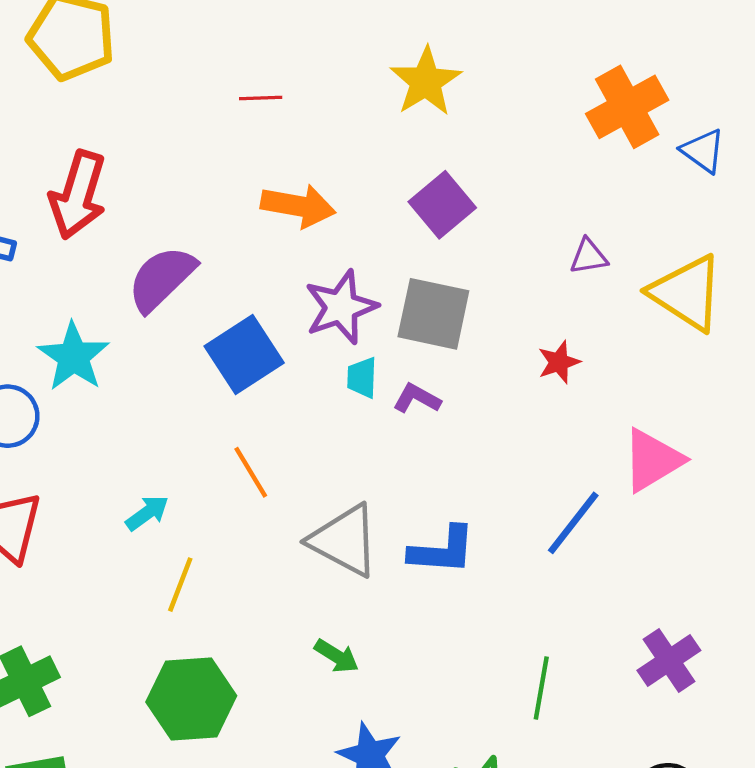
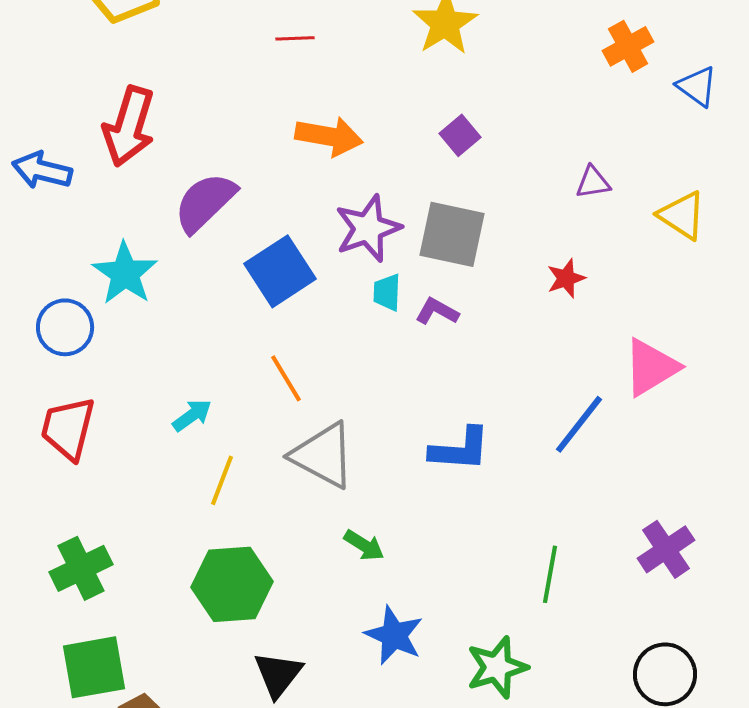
orange cross: (627, 107) -> (628, 46), size x0.7
purple square: (442, 205) -> (460, 135), size x0.7
yellow triangle: (687, 293) -> (682, 215), size x0.7
gray triangle: (344, 540) -> (323, 455), moved

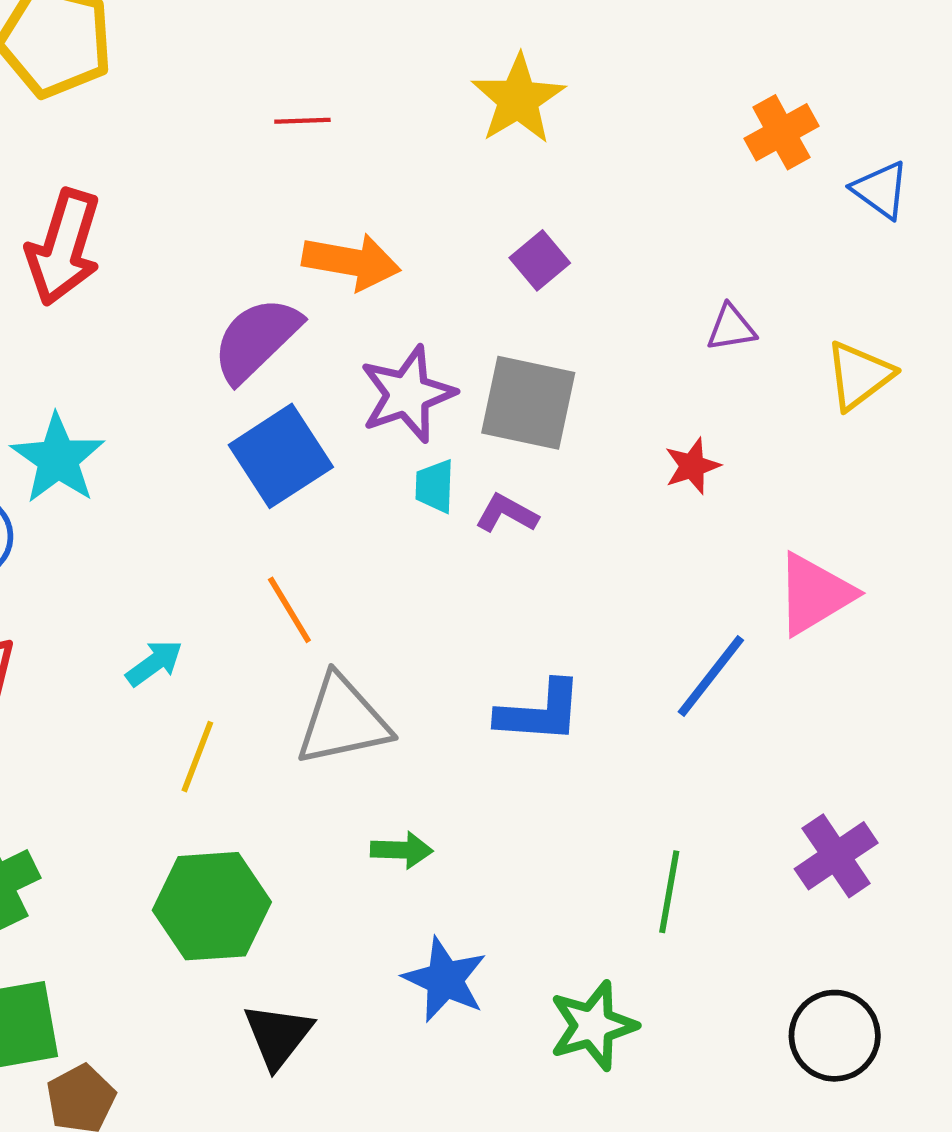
purple semicircle: (205, 202) -> (256, 339), moved
yellow triangle: (682, 215) -> (859, 375), turned 50
gray triangle: (323, 455) -> (343, 721), turned -40
green arrow: (364, 545) -> (402, 850), turned -30

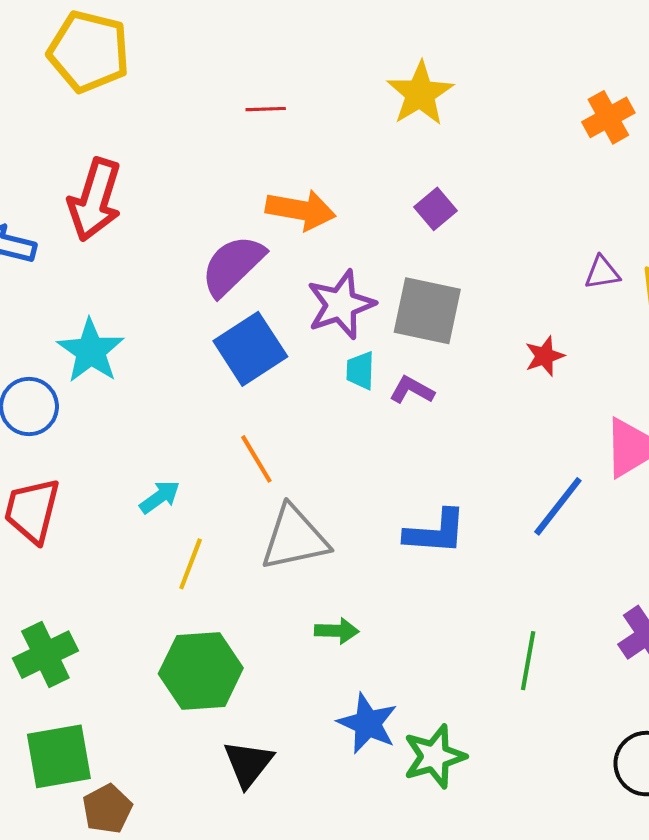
purple triangle: (731, 328) -> (602, 273), moved
green star: (593, 1026) -> (434, 756), moved

